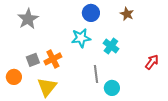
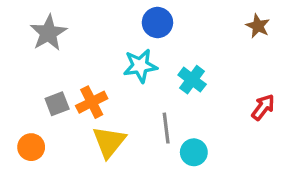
brown star: (127, 14) -> (258, 26), moved
orange circle: (14, 77) -> (31, 147), moved
yellow triangle: (47, 87) -> (109, 142), moved

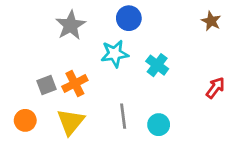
gray star: (48, 33) -> (71, 25), moved
gray line: (166, 128) -> (123, 116), moved
yellow triangle: (109, 142) -> (71, 122), moved

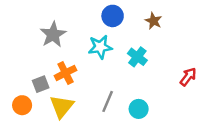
brown star: (211, 21) -> (153, 21), moved
gray star: (71, 25) -> (53, 35), moved
gray square: (46, 85) -> (41, 84), moved
gray line: (123, 116) -> (108, 101), turned 30

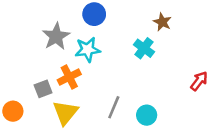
blue circle: (113, 16) -> (94, 14), moved
cyan star: (100, 47) -> (88, 50), moved
cyan cross: (137, 57) -> (144, 48), moved
orange circle: (22, 105) -> (13, 111), moved

